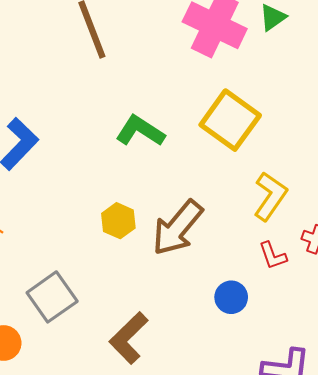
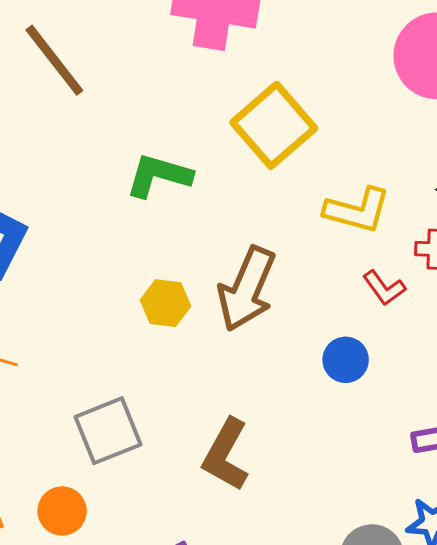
yellow square: (230, 120) -> (274, 125), turned 30
yellow L-shape: (270, 196) -> (357, 210), turned 87
gray square: (52, 297) -> (108, 431), turned 30

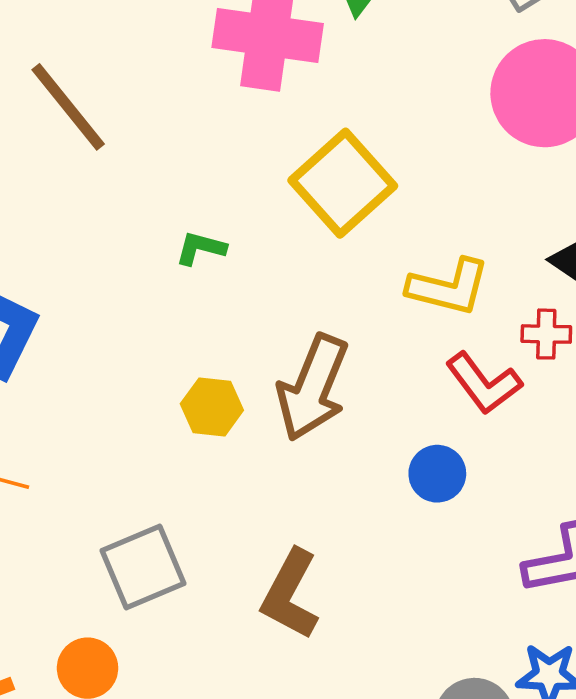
green L-shape: (159, 175) -> (201, 248), size x0.6
red L-shape: (384, 288) -> (484, 383), size x1.4

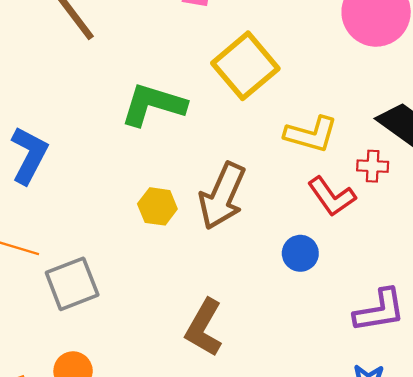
green L-shape: (201, 248) -> (153, 105), size x2.0
gray square: (143, 567) -> (72, 284), moved

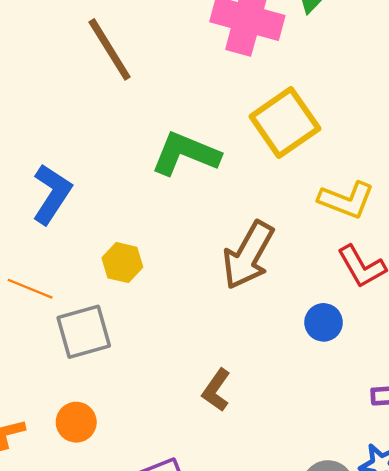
yellow hexagon: (157, 206) -> (122, 263), moved
brown L-shape: (204, 328) -> (216, 390), size x0.7

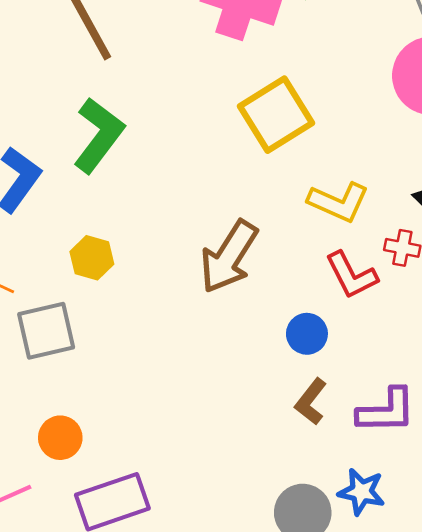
green L-shape: (186, 154) -> (99, 135), moved, turned 102
brown L-shape: (216, 390) -> (311, 402), moved
orange circle: (76, 422) -> (60, 438), moved

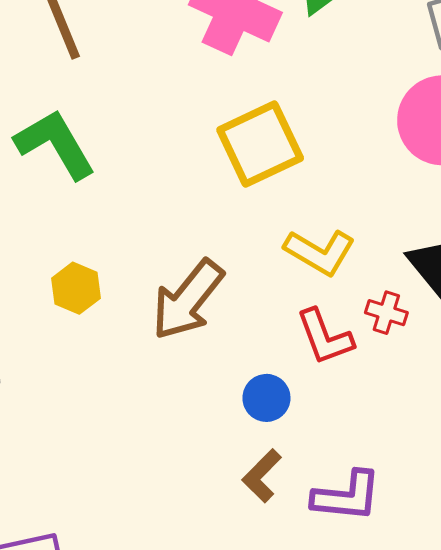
green L-shape: (99, 135) -> (55, 144), turned -74
yellow hexagon: (92, 258) -> (76, 288), moved

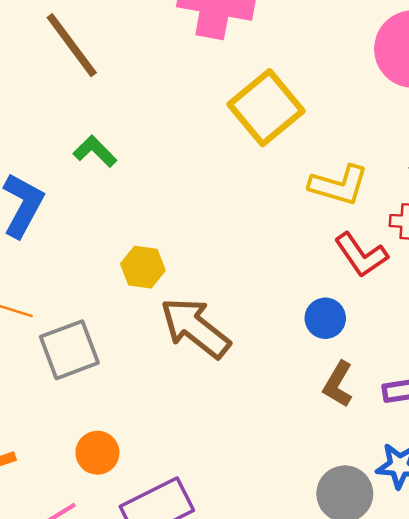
green L-shape: (55, 144) -> (95, 151), size x0.6
brown arrow: (188, 300) -> (195, 328), moved, turned 104

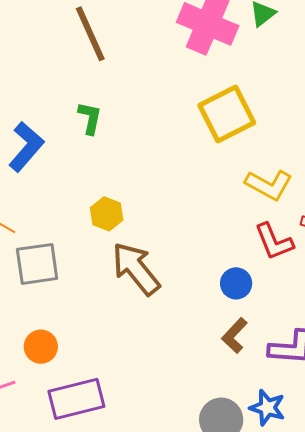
green L-shape: (95, 151) -> (90, 118), turned 44

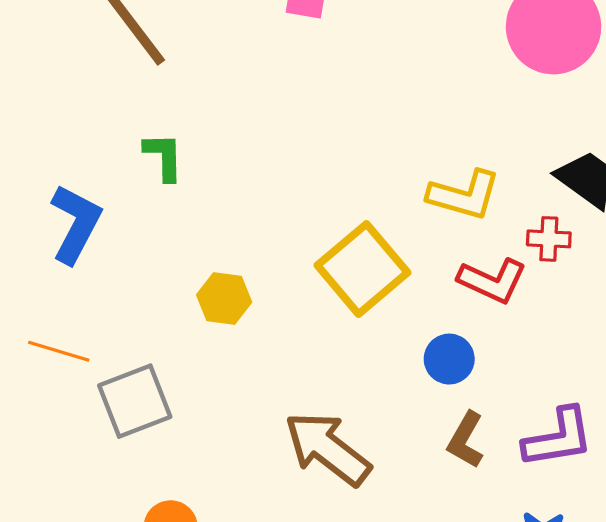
yellow square: (227, 114) -> (363, 269), moved
red L-shape: (274, 242) -> (492, 281), turned -30
brown arrow: (136, 269) -> (328, 449), moved

